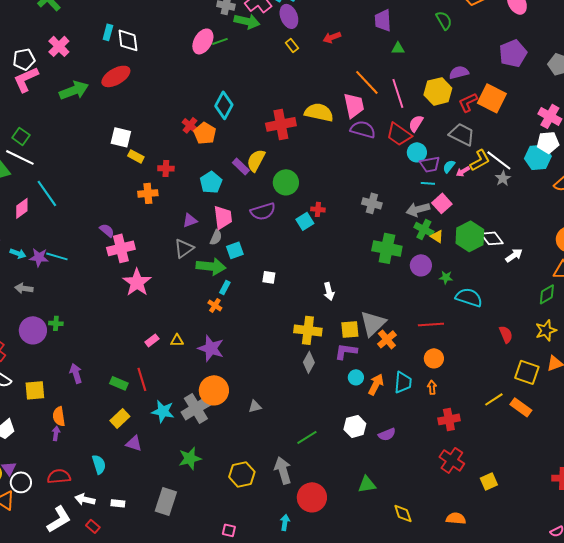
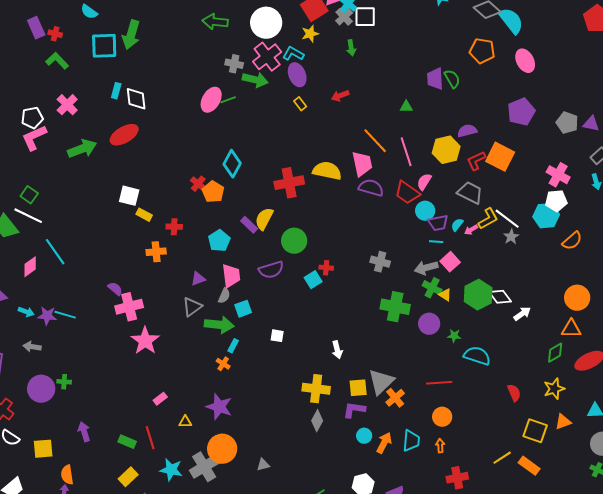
purple trapezoid: (383, 20) -> (435, 79), moved
yellow triangle: (177, 340) -> (185, 422), moved

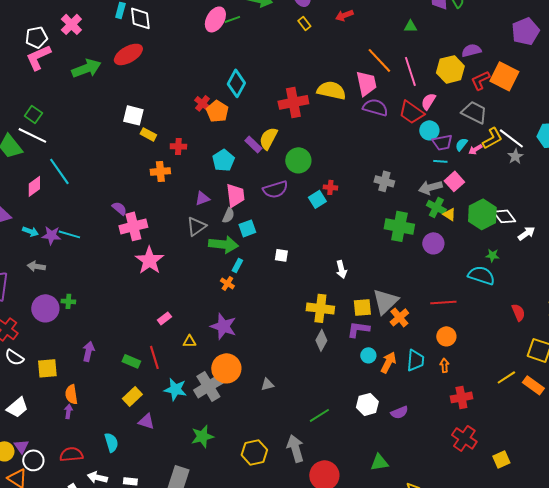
green star: (454, 336) -> (492, 255), moved
purple arrow: (84, 432) -> (88, 351), turned 30

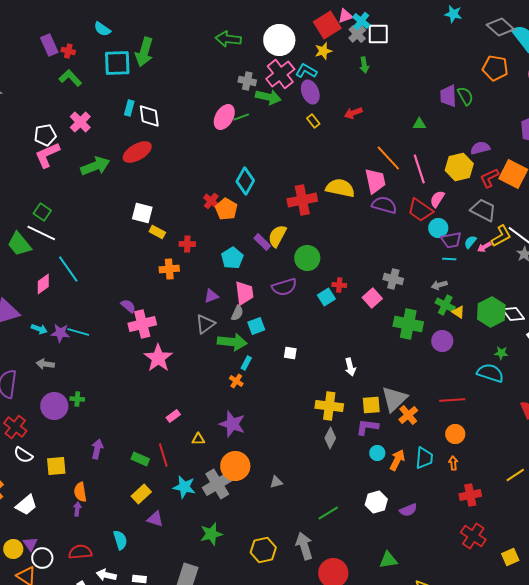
pink square: (454, 181) -> (372, 298), moved
gray arrow: (430, 187) -> (439, 285), size x0.7

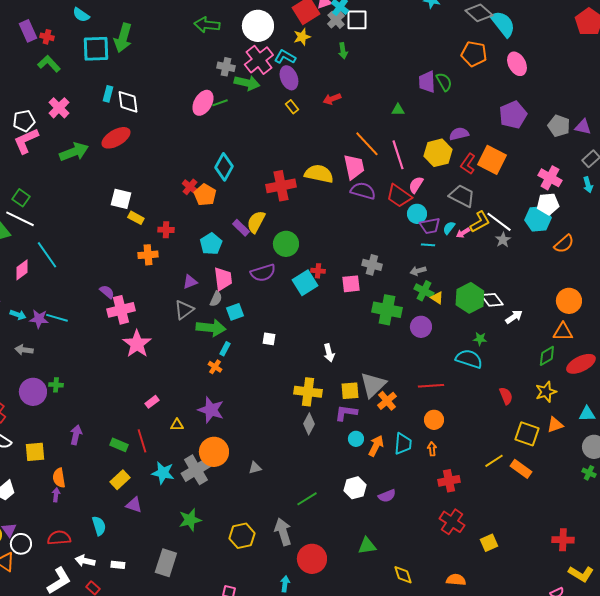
red L-shape: (489, 178) -> (468, 164), turned -30
cyan square: (326, 297) -> (305, 283), size x1.4
pink square: (372, 298) -> (351, 284), turned 36

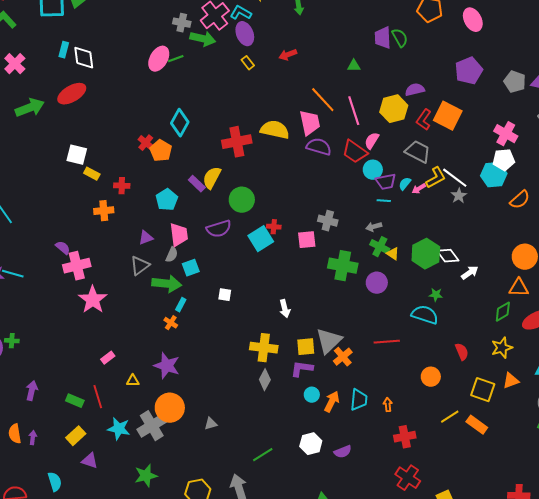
orange circle: (434, 420) -> (431, 377), moved
purple arrow: (56, 495) -> (33, 438), moved

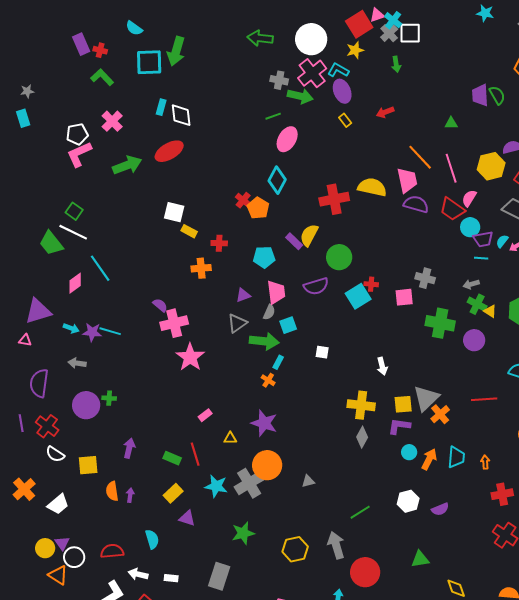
pink ellipse: (159, 59) -> (287, 139), moved
cyan pentagon: (167, 200) -> (264, 257), turned 30

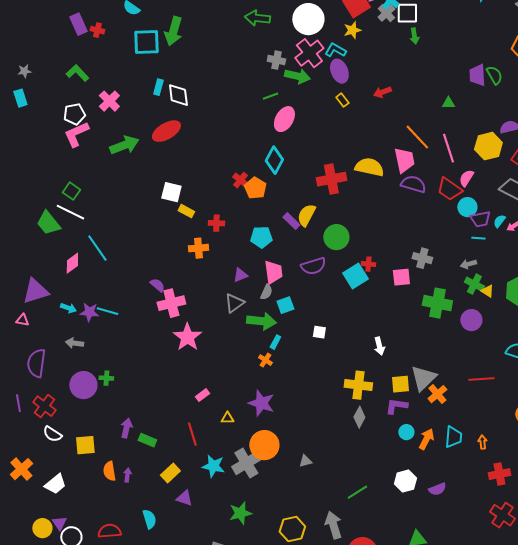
green arrow: (396, 64) -> (414, 36), moved
green L-shape: (102, 77) -> (77, 73), moved
green rectangle: (172, 458) -> (147, 440), moved

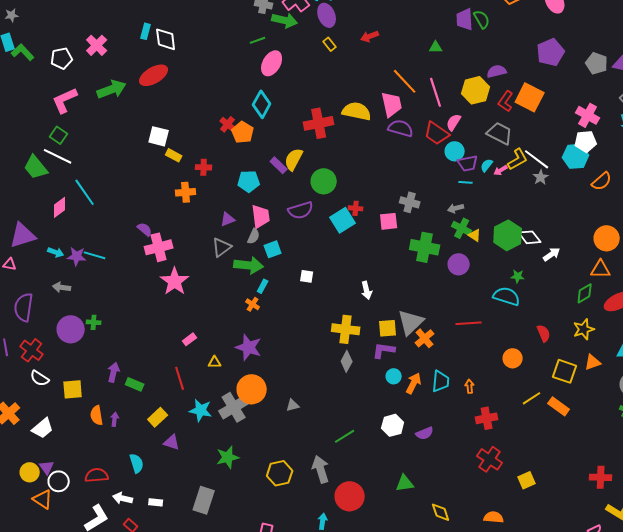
green L-shape: (77, 73) -> (23, 52), moved
pink L-shape: (76, 134) -> (65, 100), moved

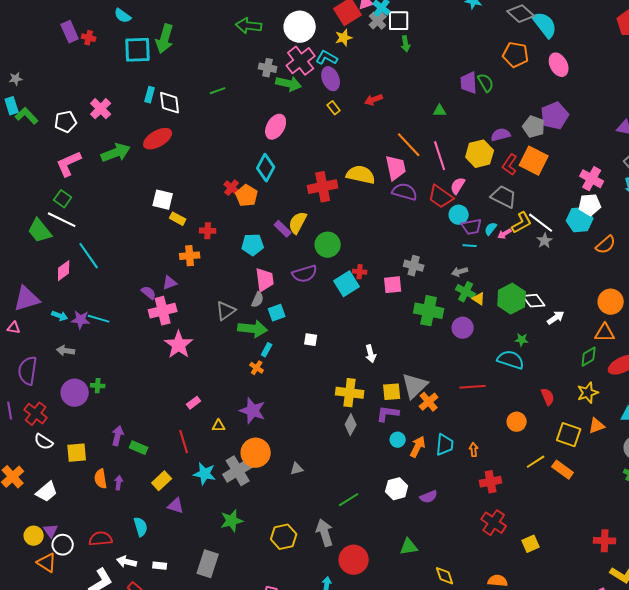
green line: (258, 40) -> (218, 91), moved
gray pentagon: (597, 63) -> (534, 127), moved
purple triangle: (228, 219) -> (170, 283), moved

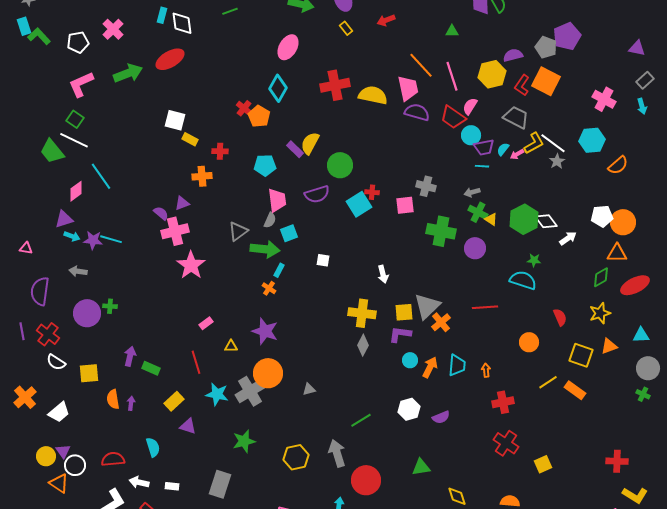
red cross: (323, 187) -> (335, 85), moved
white pentagon: (590, 205) -> (602, 216), moved
purple triangle: (27, 299) -> (64, 219), moved, size x0.7

